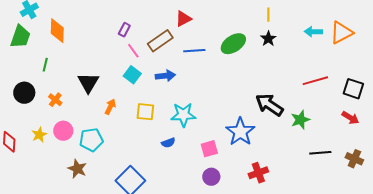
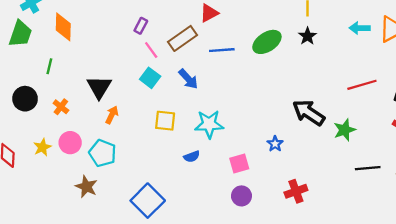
blue arrow: (165, 76) -> (188, 79), turned 54
orange arrow: (110, 107) -> (112, 115), moved
blue star: (240, 132) -> (275, 144), size x0.5
cyan pentagon: (91, 140) -> (103, 153), turned 30

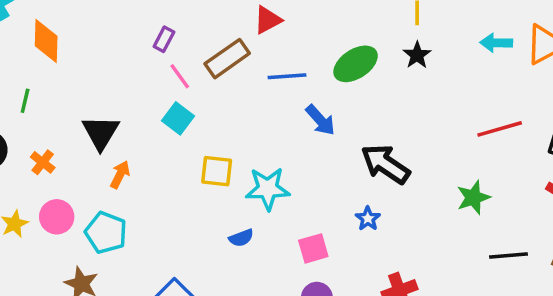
blue arrow: (188, 79) -> (320, 120), moved
black arrow: (309, 113) -> (385, 164), moved
yellow square: (165, 121) -> (217, 171), moved

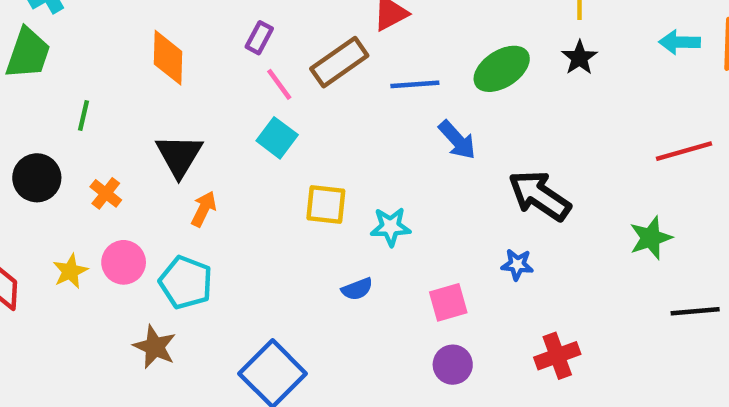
orange diamond: (46, 41) -> (168, 58), moved
cyan star: (268, 189) -> (390, 227), size x0.7
blue star: (368, 219) -> (517, 265), turned -30

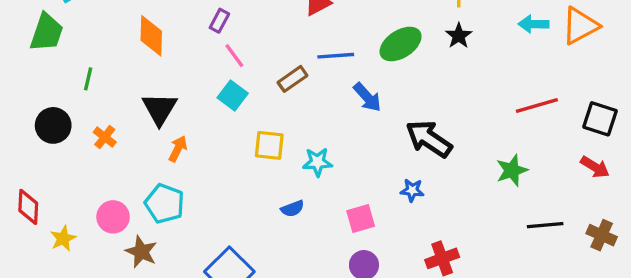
brown rectangle: (339, 62) -> (293, 79), moved, size x0.7
pink circle: (124, 262) -> (113, 217), moved
yellow star: (70, 271) -> (63, 238), moved

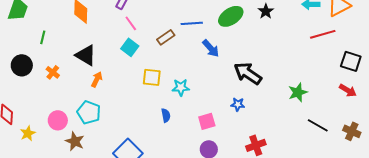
red line: (537, 106) -> (323, 34), moved
black triangle: (160, 109) -> (86, 55), turned -30
blue semicircle: (293, 209) -> (166, 115), turned -80
black line: (545, 225) -> (318, 125), turned 35

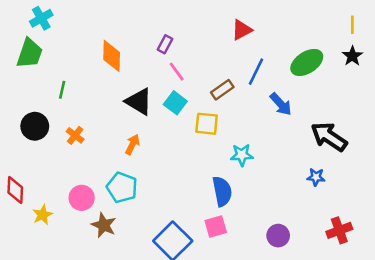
blue line: (192, 23) -> (256, 72), turned -60
black triangle: (86, 55) -> (139, 102), moved
yellow square: (152, 77) -> (207, 124), moved
blue semicircle: (166, 115) -> (222, 191), size x1.6
pink square: (207, 121) -> (216, 226), moved

